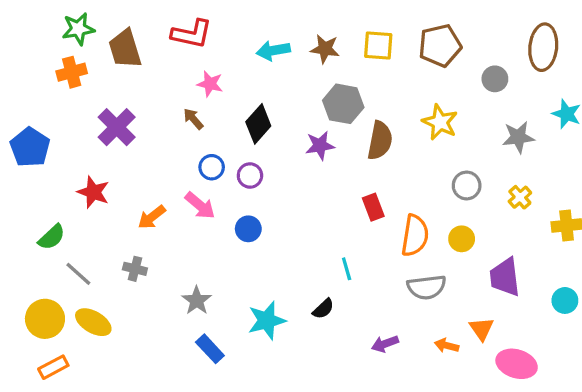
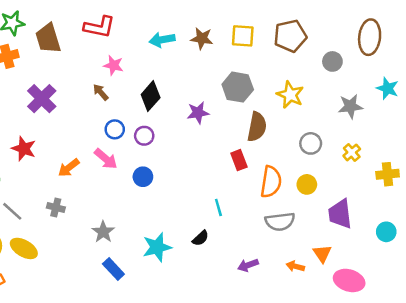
gray hexagon: (343, 104) -> (238, 87), moved
brown semicircle: (380, 141) -> (257, 127), moved

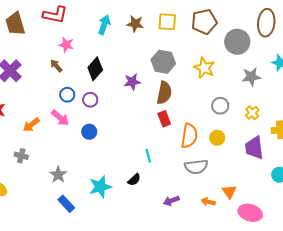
cyan arrow: (162, 40) -> (104, 25), turned 120
gray circle: (332, 61) -> (237, 42), size x1.6
brown semicircle: (257, 127) -> (164, 93), moved
purple trapezoid: (340, 214) -> (254, 148), moved

